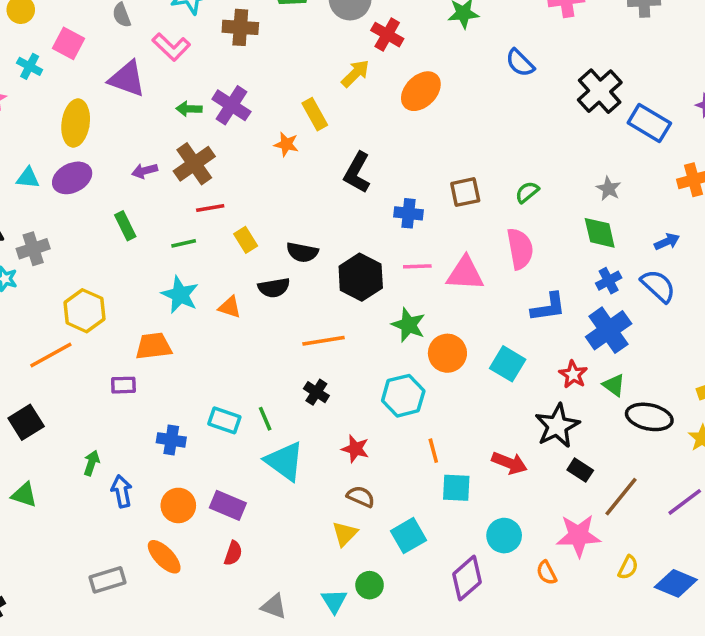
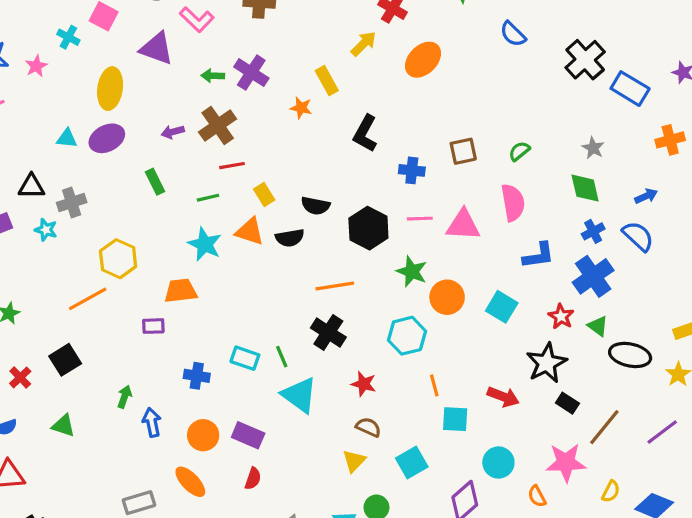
orange triangle: (230, 307) -> (250, 231), moved, size x1.4
black cross: (316, 392) -> (328, 333), size x1.5

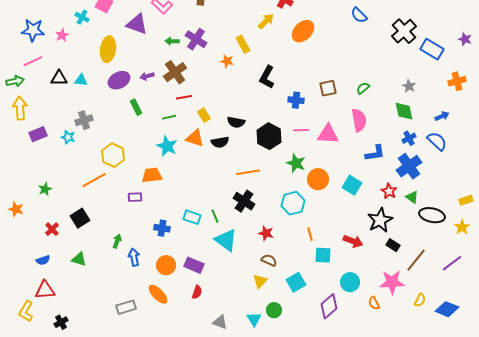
purple ellipse: (107, 138) -> (119, 80), moved
black triangle: (31, 186) -> (59, 78), moved

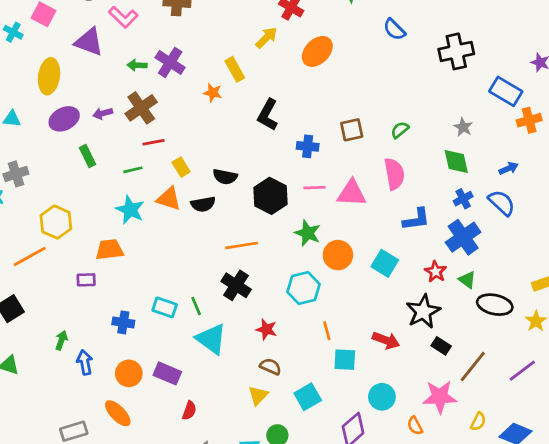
black cross: (404, 31) -> (456, 51), turned 30
blue rectangle: (432, 49) -> (506, 91), moved
red semicircle: (197, 292) -> (189, 411), moved

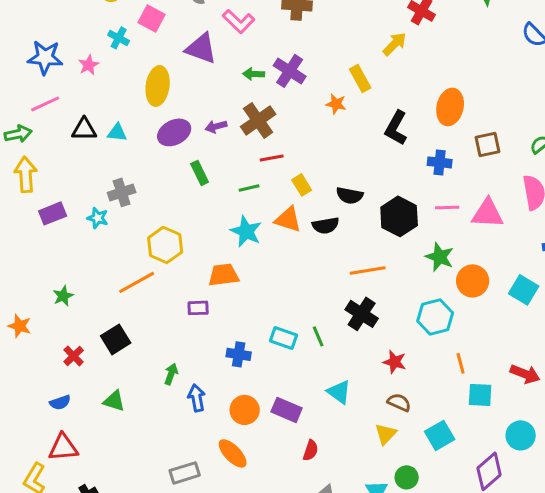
orange ellipse: (317, 51) -> (450, 107), moved, turned -32
cyan triangle: (211, 339) -> (339, 392), moved, size x0.7

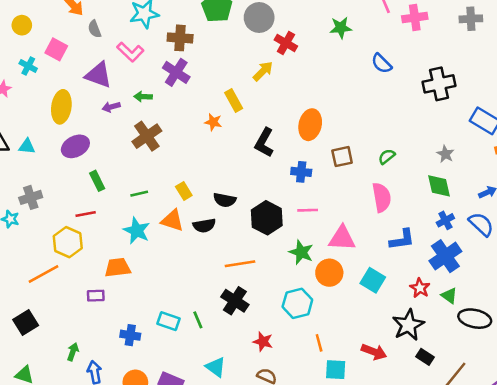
purple cross: (290, 71) -> (176, 72), moved
purple arrow: (216, 126) -> (111, 107), moved
red line: (272, 158) -> (86, 214), moved
pink triangle: (488, 213) -> (342, 238), moved

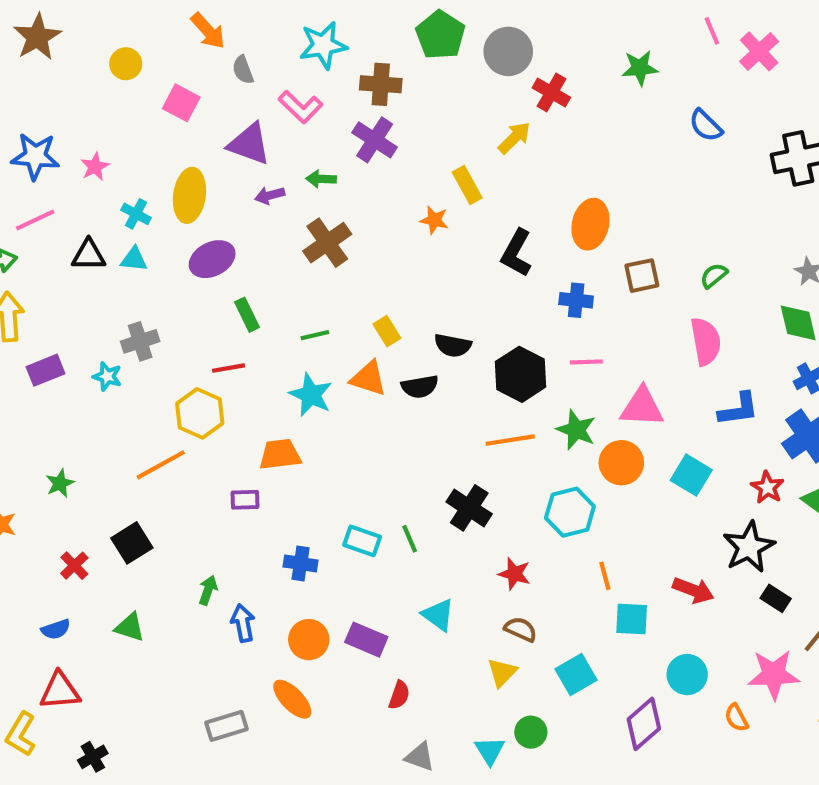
pink cross: (415, 18) -> (759, 51), turned -35
cyan cross: (28, 66) -> (136, 214), moved
orange line: (240, 264) -> (510, 440), moved

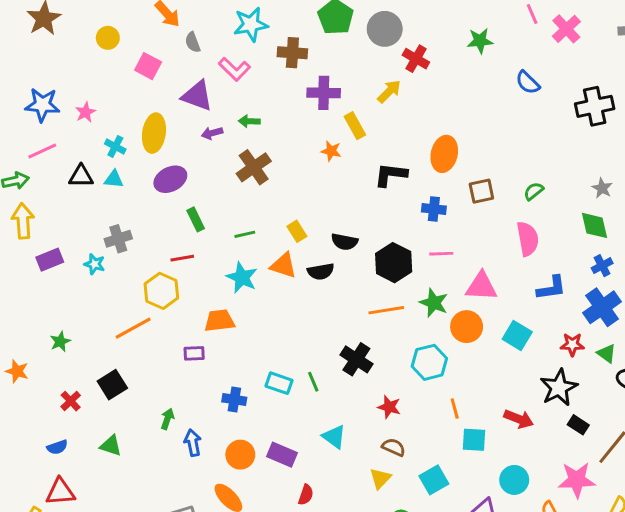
purple cross: (375, 140) -> (324, 93), moved, turned -32
black L-shape: (516, 253) -> (391, 175), turned 68
red star: (767, 487) -> (572, 344), turned -30

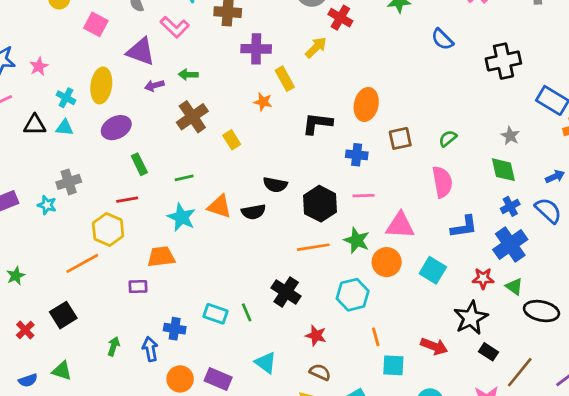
yellow rectangle: (297, 231) -> (232, 140), moved
blue arrow: (193, 443) -> (150, 349), moved
blue semicircle: (57, 447) -> (28, 380), moved

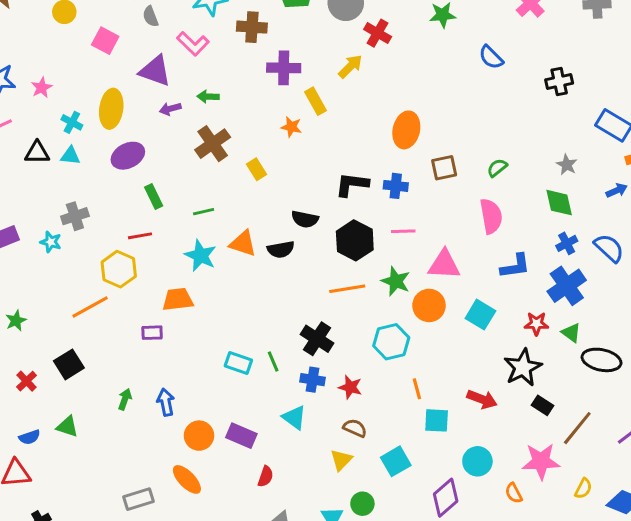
black cross: (503, 61) -> (559, 82), size x0.7
black L-shape: (317, 124) -> (352, 184), moved
blue arrow: (555, 177) -> (617, 190), moved
blue cross: (175, 329) -> (312, 380), moved

